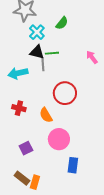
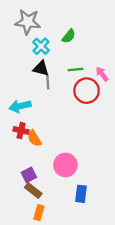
green line: (52, 53) -> (75, 70), moved
cyan arrow: (18, 73) -> (20, 106), moved
red circle: (65, 93) -> (87, 91), moved
orange semicircle: (46, 115) -> (34, 138), moved
brown rectangle: (22, 178) -> (33, 190), moved

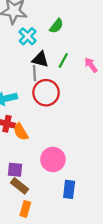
black triangle: (41, 68) -> (40, 59), moved
green line: (75, 70) -> (63, 60), turned -56
red circle: (87, 91) -> (46, 93), moved
purple square: (29, 175) -> (15, 170), turned 32

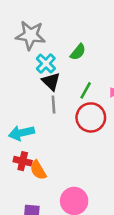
black triangle: (40, 59) -> (51, 81), moved, turned 30
red circle: (46, 93) -> (91, 117), moved

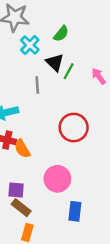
black triangle: (51, 81) -> (55, 62), moved
red circle: (91, 117) -> (74, 128), moved

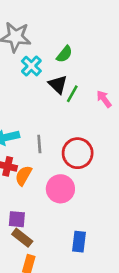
gray line: (37, 85) -> (39, 144), moved
orange semicircle: (22, 149) -> (23, 176), turned 60
pink circle: (57, 179) -> (60, 189), moved

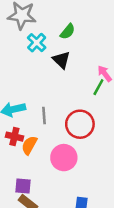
green line: (72, 94) -> (98, 87), moved

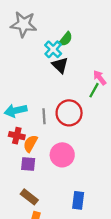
cyan cross: (37, 43) -> (53, 49), moved
red circle: (80, 124) -> (69, 113), moved
purple square: (23, 186) -> (28, 164), moved

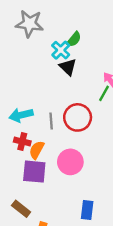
purple square: (28, 164) -> (34, 172), size x1.5
brown rectangle: (29, 197) -> (21, 209), moved

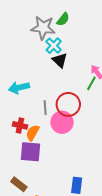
gray star: (29, 24) -> (43, 28), moved
green semicircle: (74, 39) -> (63, 19), moved
cyan arrow: (21, 115) -> (19, 88), moved
pink circle: (70, 162) -> (62, 122), moved

